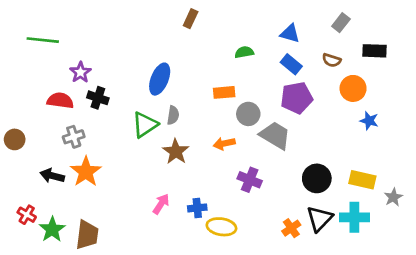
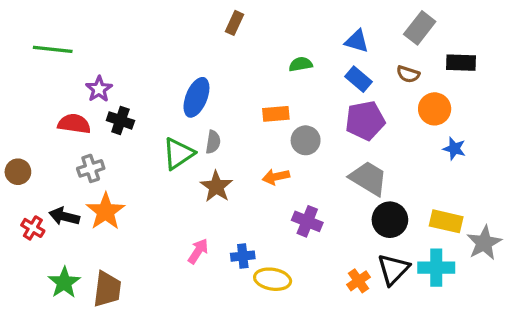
gray rectangle: (341, 23) -> (420, 28), size x1.4
gray trapezoid: (275, 135) -> (368, 178), moved
gray star: (393, 197) -> (484, 243), size x1.5
red cross: (27, 215) -> (33, 228), moved

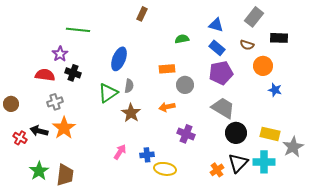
green line: (53, 49) -> (78, 30), moved

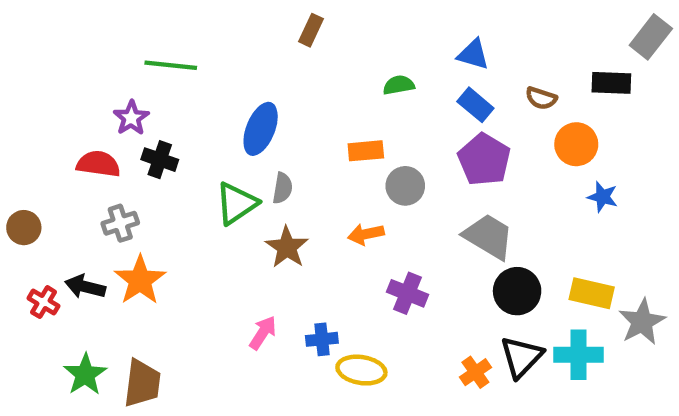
gray rectangle: (254, 17) -> (651, 37), moved
purple pentagon: (221, 73) -> (484, 160), turned -30

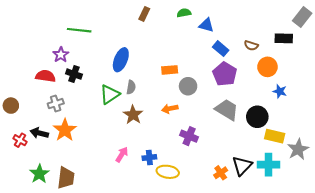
blue triangle: (473, 54) -> (206, 25), moved
green semicircle: (399, 85) -> (184, 13), moved
black circle: (517, 291) -> (257, 117), moved

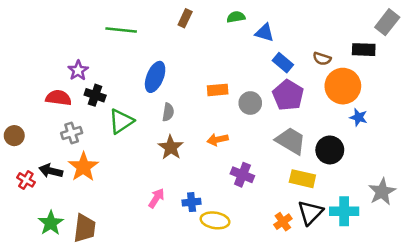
green line: (79, 30) -> (121, 30), moved
orange circle: (267, 67) -> (343, 86), size x1.4
gray circle: (188, 86) -> (250, 103), moved
green triangle: (110, 94) -> (121, 121), moved
yellow rectangle: (275, 136) -> (302, 179), moved

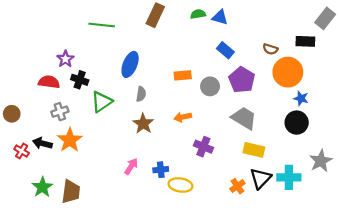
brown rectangle: (185, 18) -> (155, 15), size x1.5
blue triangle: (265, 33) -> (220, 17), moved
blue rectangle: (283, 63) -> (225, 50), moved
black circle: (330, 150) -> (297, 123), moved

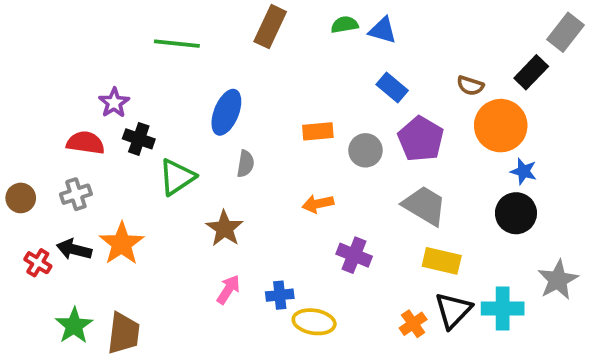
black rectangle: (305, 41) -> (531, 72), turned -48
gray cross: (60, 112) -> (76, 194), moved
brown star: (143, 124) -> (225, 228), moved

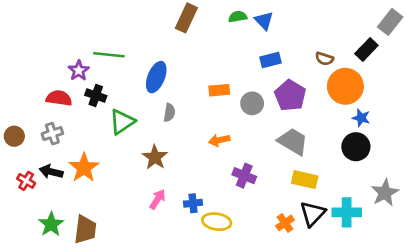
blue triangle: (383, 30) -> (264, 21), turned 30
green line: (177, 44) -> (109, 55), moved
blue rectangle: (392, 87) -> (271, 60), turned -54

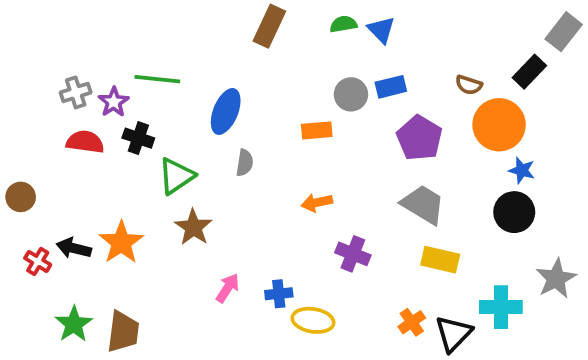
gray circle: (252, 103) -> (351, 94), moved
gray cross: (52, 134) -> (76, 92), moved
brown star: (155, 157) -> (193, 227), moved
black triangle: (313, 214) -> (453, 334), moved

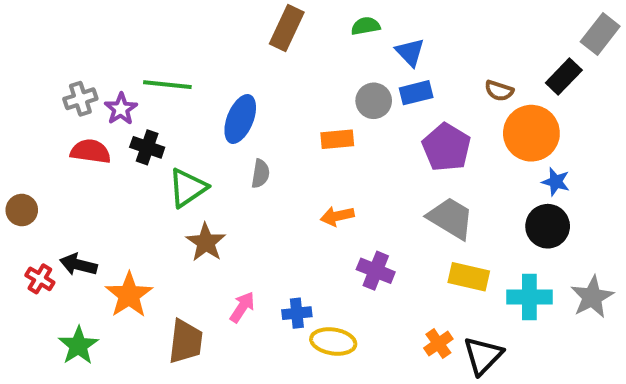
blue triangle: (381, 30) -> (410, 52), moved
orange star: (121, 242) -> (129, 295), moved
cyan cross: (501, 307) -> (529, 297), moved
brown trapezoid: (123, 332) -> (186, 341), moved

